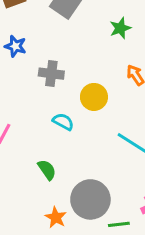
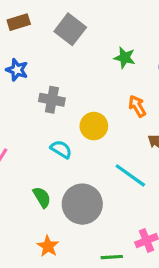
green star: (120, 28) -> (125, 58), turned 30
gray circle: (90, 199) -> (82, 204), moved

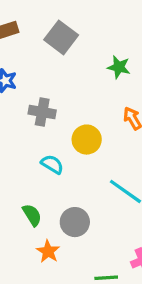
gray circle: (82, 204) -> (75, 222), size x0.7
orange star: (48, 246) -> (48, 251), moved

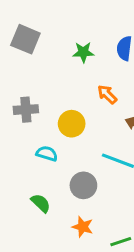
gray circle: (75, 222) -> (83, 185), moved
orange star: (48, 251) -> (83, 227), moved

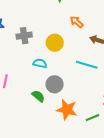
gray circle: (83, 185) -> (55, 84), moved
orange star: (83, 227) -> (67, 110), size x1.5

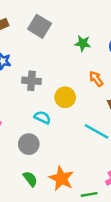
gray circle: (55, 84) -> (29, 144), moved
green semicircle: (38, 96) -> (30, 179), moved

